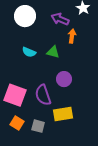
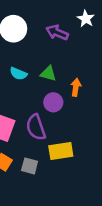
orange arrow: (72, 36) -> (76, 87), moved
purple circle: (64, 79) -> (53, 102), moved

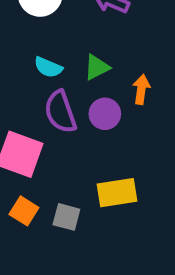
green triangle: (48, 74) -> (97, 67), turned -42
purple semicircle: (36, 127) -> (60, 112), moved

